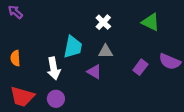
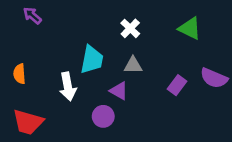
purple arrow: (15, 12) -> (32, 16), moved
purple circle: (56, 99) -> (103, 116), moved

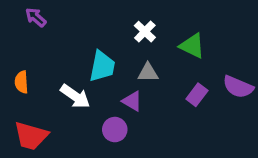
green triangle: (190, 28) -> (192, 46), moved
white arrow: (68, 87) -> (75, 96), turned -44

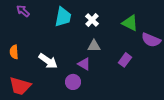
green triangle: (192, 46) -> (130, 23), moved
cyan trapezoid: (102, 66) -> (63, 17), moved
purple semicircle: (238, 87) -> (151, 40), moved

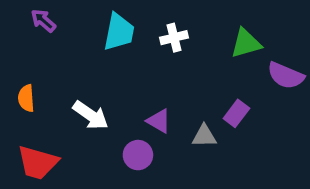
white cross: (92, 20) -> (174, 38), turned 32
green triangle: (130, 23) -> (246, 43), turned -42
gray triangle: (94, 46) -> (204, 136), moved

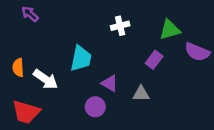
cyan trapezoid: (119, 32) -> (81, 58), moved
purple rectangle: (236, 113) -> (154, 60), moved
white arrow: (91, 115) -> (46, 79), moved

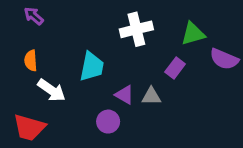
white cross: (120, 26) -> (136, 29), size x1.5
orange semicircle: (18, 68) -> (31, 61), moved
gray triangle: (141, 94) -> (151, 96), moved

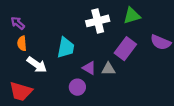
purple arrow: (34, 16) -> (18, 23), moved
green triangle: (193, 34) -> (132, 16), moved
purple rectangle: (175, 68) -> (125, 49), size x1.5

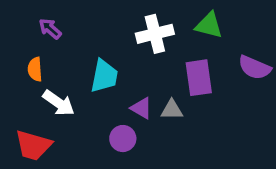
green triangle: (132, 16) -> (209, 25), turned 30
purple arrow: (18, 23) -> (50, 29), moved
purple rectangle: (125, 49) -> (199, 78), turned -45

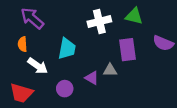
purple arrow: (50, 29) -> (32, 18), size x1.6
purple triangle: (141, 108) -> (92, 78), moved
purple circle: (123, 139) -> (65, 89), moved

